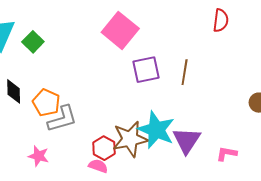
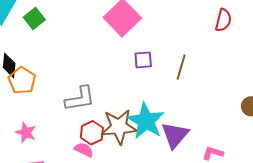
purple square: (146, 70) -> (143, 60), size x0.7
orange pentagon: (46, 103) -> (22, 80), moved
gray L-shape: (62, 119) -> (80, 99), moved

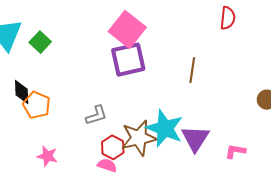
purple square: (143, 60) -> (128, 60), moved, size x1.8
gray L-shape: (80, 99) -> (96, 115), size x0.7

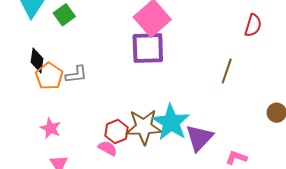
brown line: (192, 70) -> (227, 71), moved
gray L-shape: (96, 115) -> (76, 74), moved

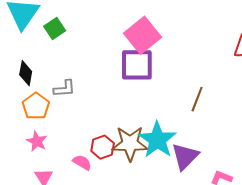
brown line: (227, 71) -> (197, 99), moved
orange pentagon: (49, 76) -> (36, 106), moved
pink semicircle: (108, 148) -> (82, 162), moved

